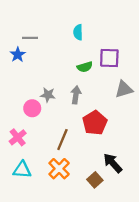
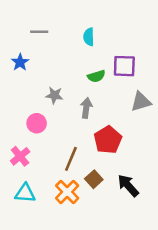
gray line: (30, 38) -> (39, 32), moved
gray star: (48, 95) -> (54, 95), moved
brown square: (95, 180) -> (94, 179), moved

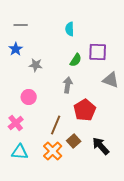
gray line: (39, 32) -> (21, 25), moved
green semicircle: (96, 76) -> (76, 60), turned -40
gray star: (54, 95) -> (36, 65), moved
gray triangle: (141, 102) -> (111, 80), turned 36

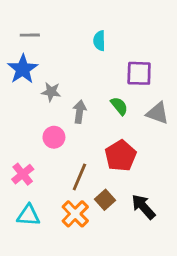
blue star: (16, 49) -> (23, 69), size x1.5
green semicircle: (76, 60) -> (119, 106), moved, turned -72
gray arrow: (68, 85) -> (79, 112), moved
pink circle: (29, 97) -> (54, 137), moved

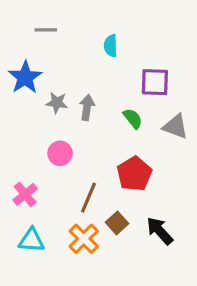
gray line: (30, 35) -> (46, 30), moved
gray arrow: (79, 112) -> (87, 107), moved

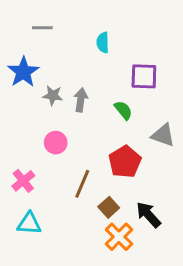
gray triangle: (175, 126) -> (163, 135), moved
orange cross: (84, 239) -> (119, 237), moved

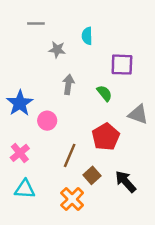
blue star: (23, 72) -> (20, 103), moved
gray star: (53, 95) -> (57, 50), moved
orange cross: (119, 237) -> (72, 199), moved

